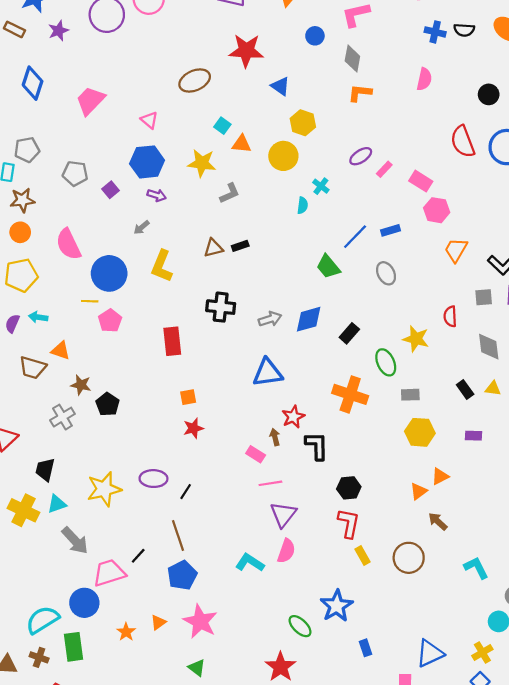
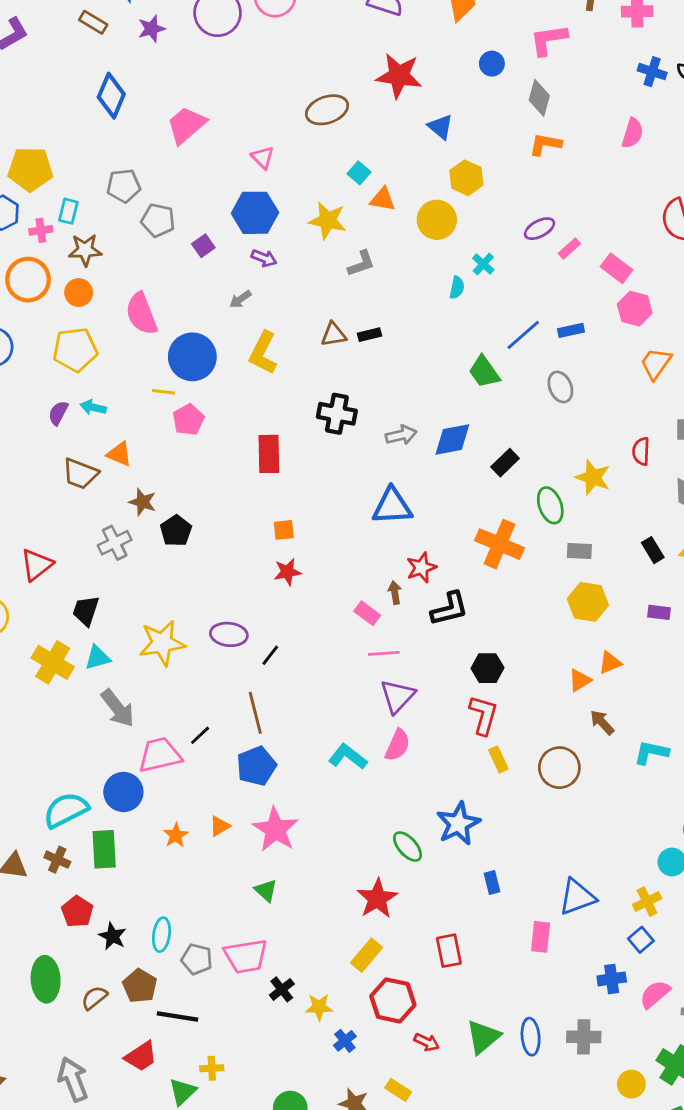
gray pentagon: (27, 150) -> (124, 186), moved
black L-shape: (317, 446) -> (449, 609), turned 72
cyan L-shape: (476, 568) -> (651, 752), moved, turned -56

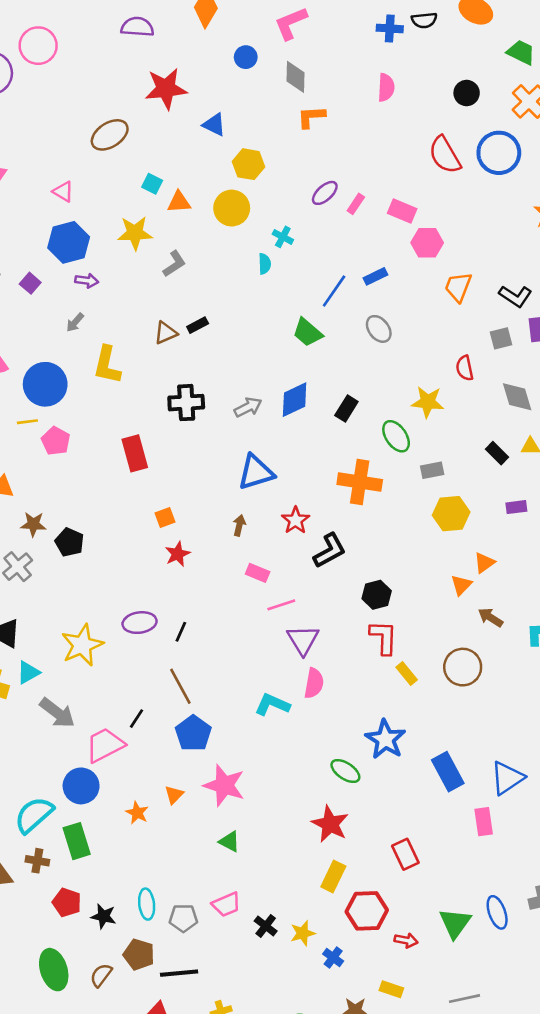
brown arrow: (395, 593) -> (239, 525), moved, turned 36
blue rectangle: (492, 883) -> (448, 772), moved, size x1.8
pink trapezoid: (246, 956) -> (226, 904), size x0.7

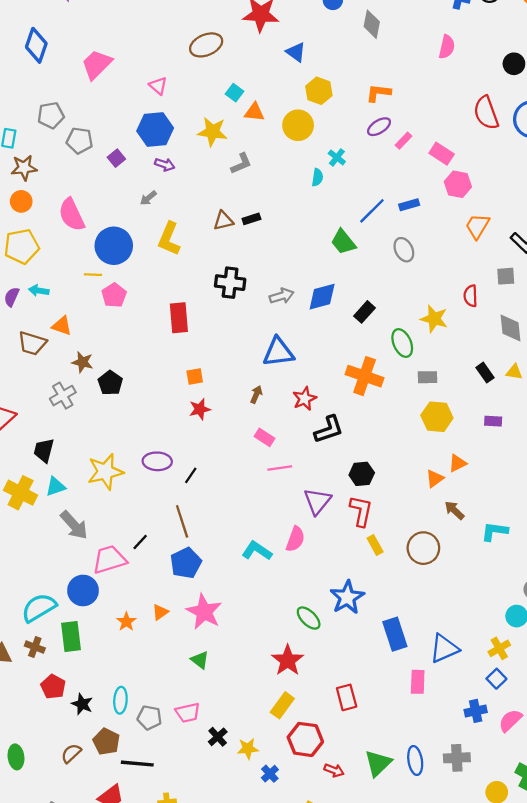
orange L-shape: (311, 117) -> (378, 93), moved
purple triangle: (303, 640) -> (317, 501), moved
green ellipse: (54, 970) -> (16, 757), moved, size x0.7

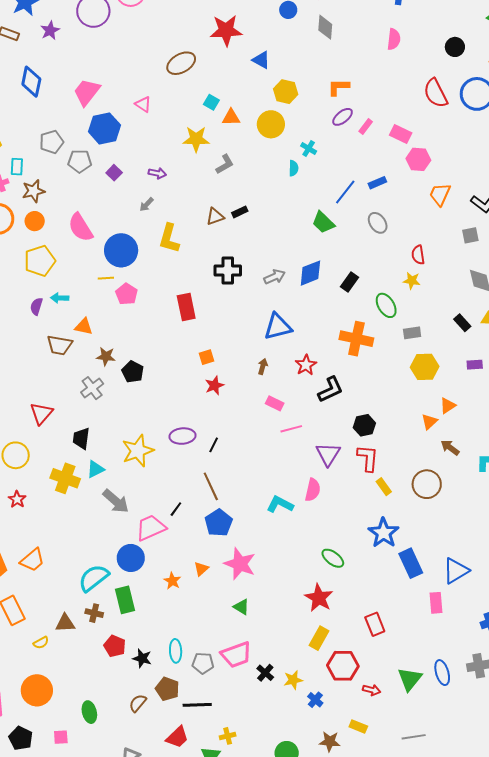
blue hexagon: (155, 130) -> (104, 128), moved
red semicircle: (471, 296) -> (418, 255), moved
yellow star: (434, 319) -> (412, 281), size x0.7
blue star: (347, 597) -> (384, 533), moved
pink trapezoid: (188, 713) -> (236, 655), size x1.4

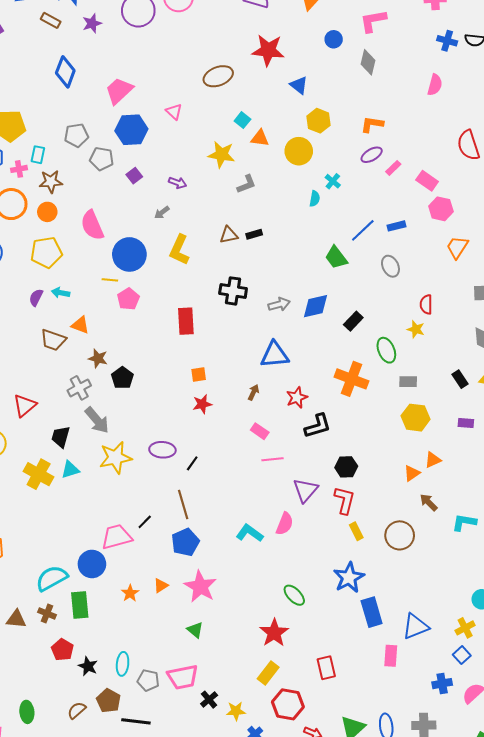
gray arrow: (116, 501) -> (97, 420), moved

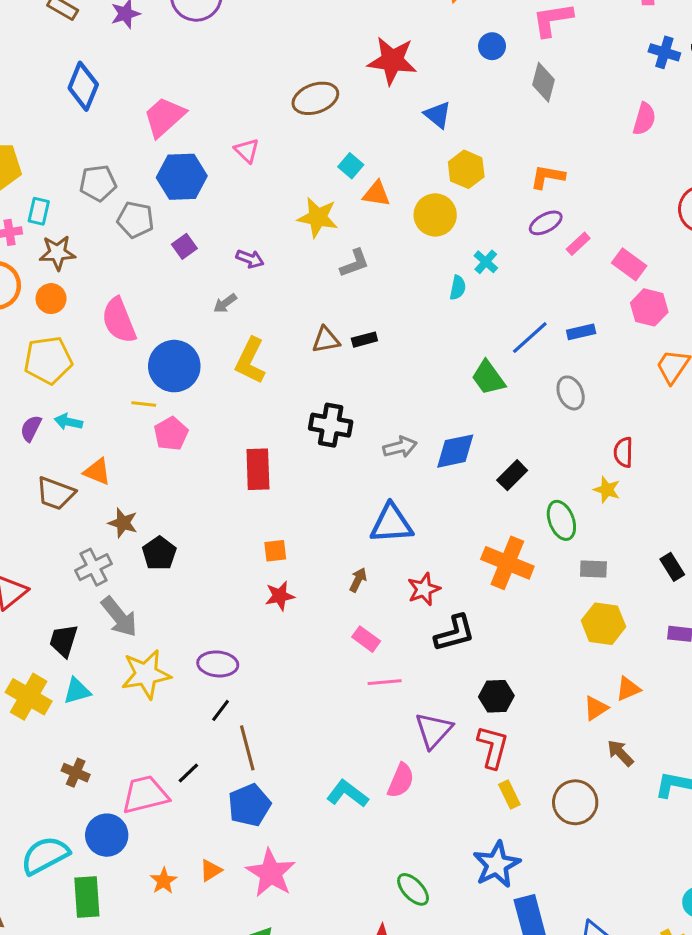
black line: (192, 463) -> (221, 710), moved
brown cross: (47, 614) -> (76, 773), moved

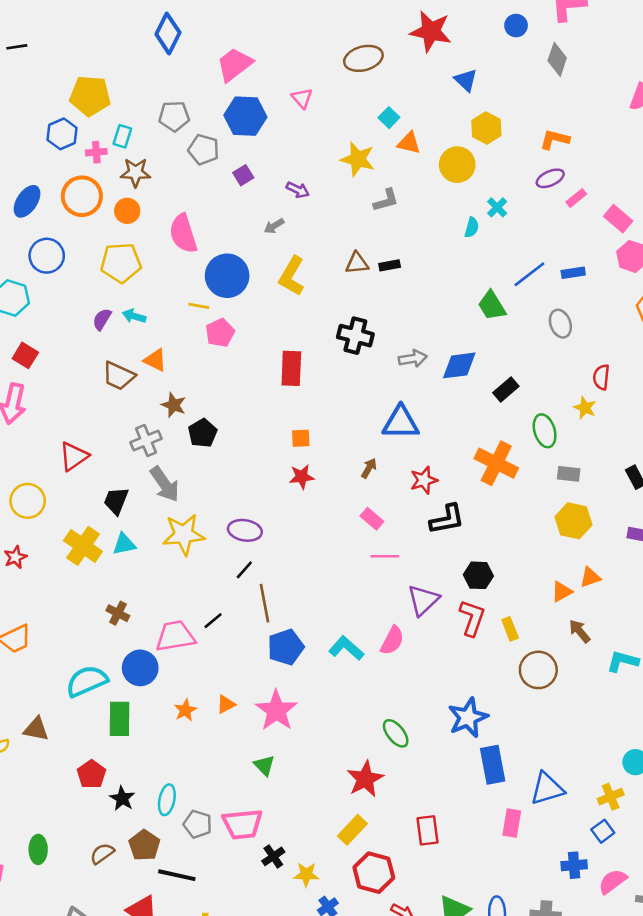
yellow rectangle: (509, 794) -> (510, 629), moved
blue pentagon: (249, 805) -> (286, 647), moved

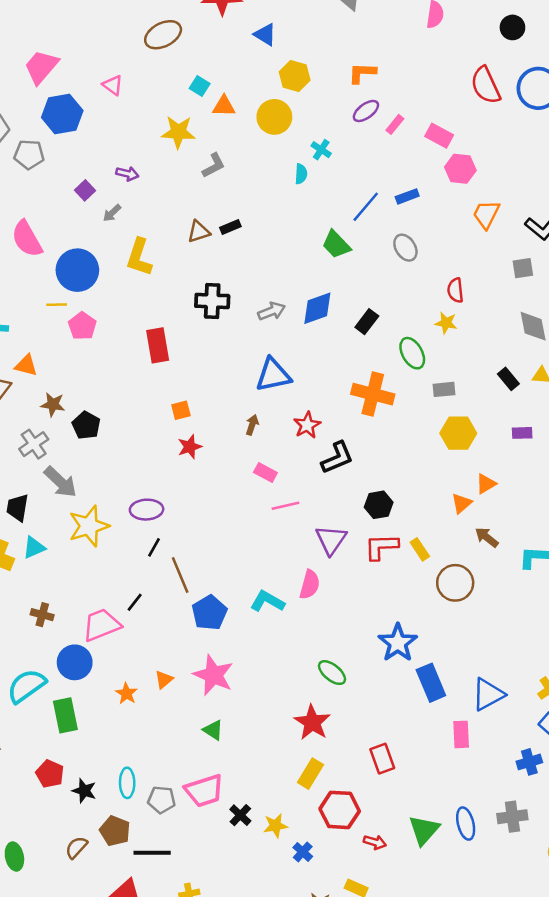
purple square: (243, 175) -> (85, 190), moved
red L-shape: (472, 618) -> (381, 547), turned -99

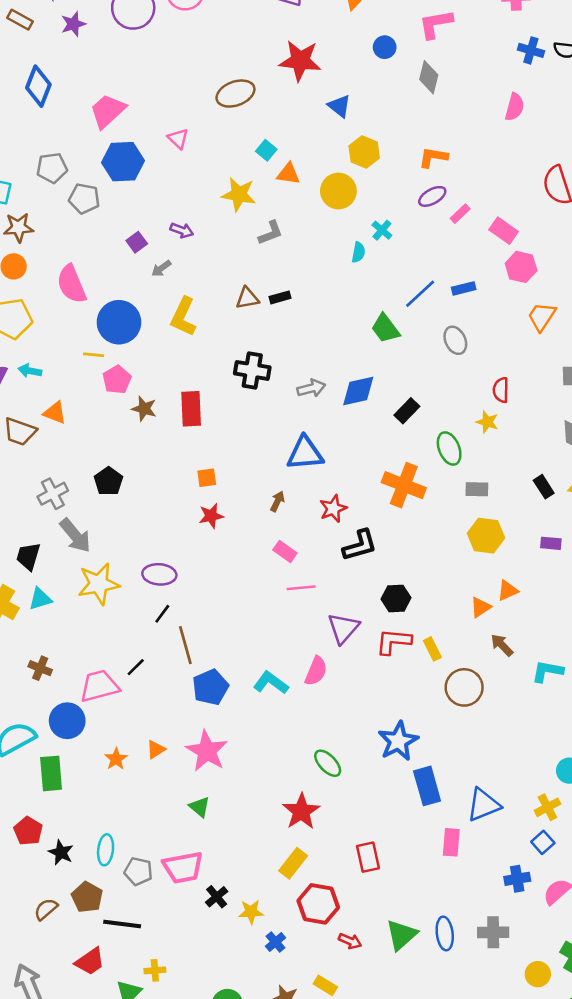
brown star: (53, 405) -> (144, 409), moved

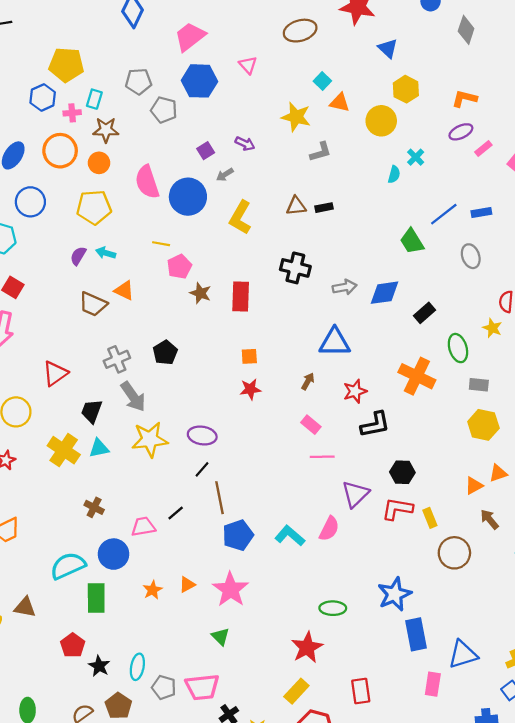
blue circle: (119, 322) -> (188, 197), moved
pink trapezoid: (99, 686) -> (143, 527), size x0.7
green ellipse: (328, 763) -> (333, 608), turned -50

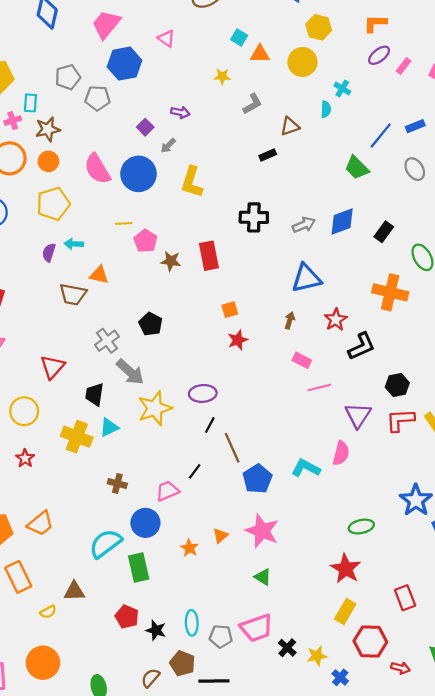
yellow star: (296, 117) -> (222, 76), size x0.6
brown triangle: (296, 206) -> (290, 126), moved

